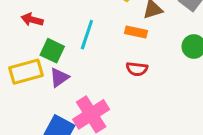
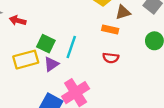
red arrow: (32, 20) -> (18, 21), moved
cyan line: (87, 35) -> (71, 47), moved

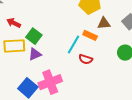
red arrow: (18, 21) -> (14, 23), moved
cyan line: (71, 47) -> (73, 44), moved

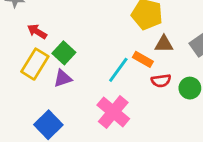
yellow rectangle: (14, 46) -> (35, 64), turned -60
red semicircle: (86, 59) -> (161, 81), moved, turned -32
pink cross: (50, 82) -> (113, 112), moved, turned -35

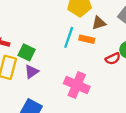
cyan line: (118, 70) -> (69, 37), moved
red semicircle: (161, 81) -> (113, 59), moved

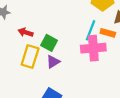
pink cross: (77, 85) -> (93, 48), moved, turned -30

